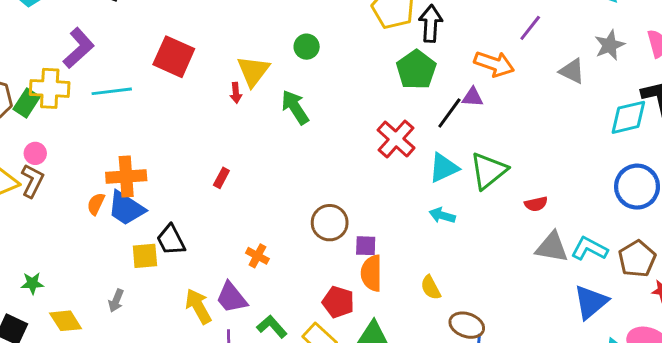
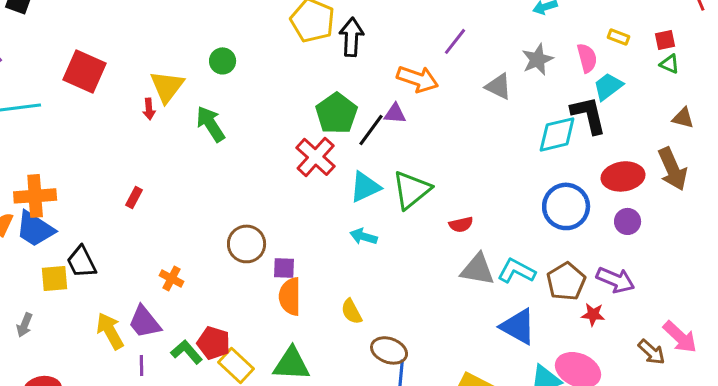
green pentagon: (416, 70) -> (337, 113), moved
red pentagon: (338, 302) -> (214, 343), moved
blue triangle: (591, 302) -> (518, 326), turned -51

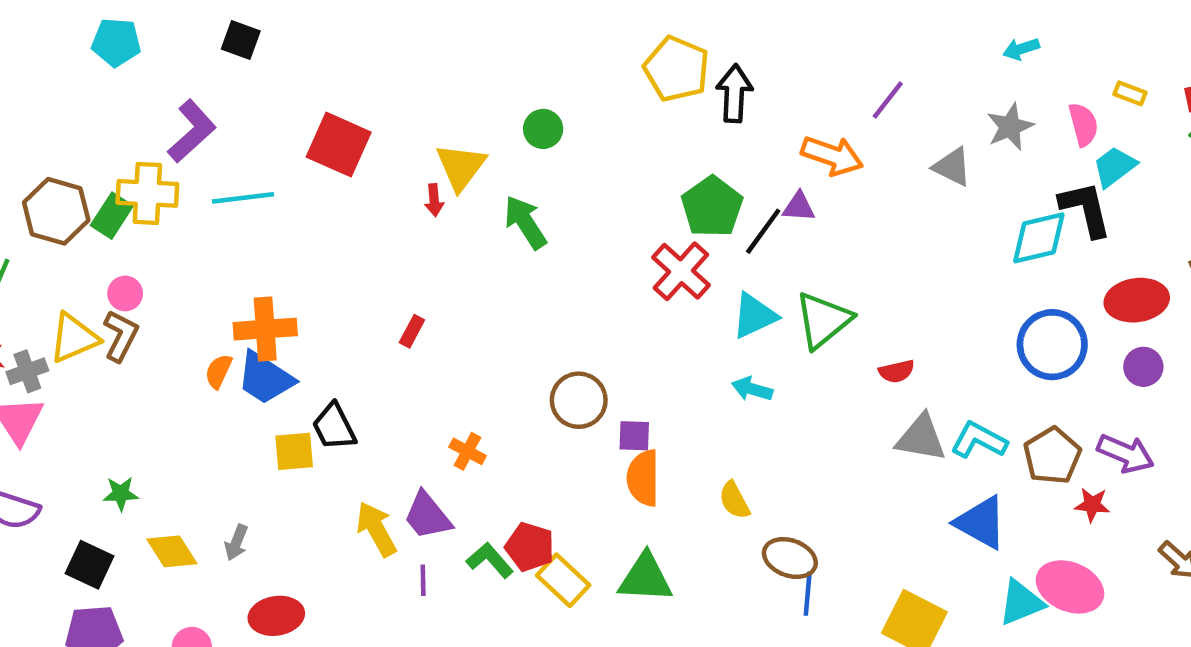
gray arrow: (25, 325) -> (236, 542), moved

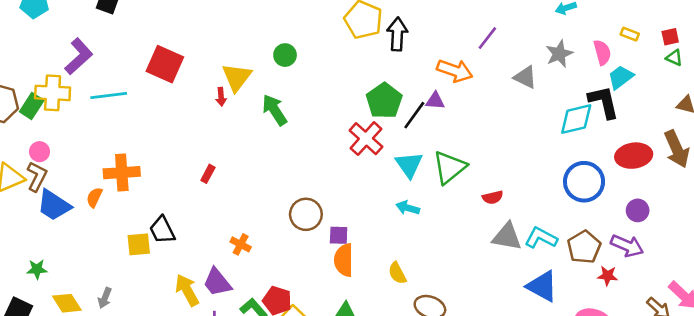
cyan triangle: (754, 316) -> (409, 165), turned -40
purple circle: (1143, 367) -> (638, 210), moved
blue trapezoid: (265, 378) -> (54, 205), moved

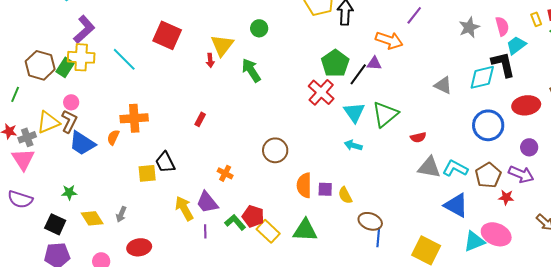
yellow rectangle: (630, 34) -> (536, 19), moved, turned 48
purple L-shape: (79, 56) -> (84, 29), moved
gray triangle: (525, 77) -> (443, 85), moved
cyan line: (109, 96) -> (124, 59), turned 52
purple square: (339, 235) -> (325, 189), moved

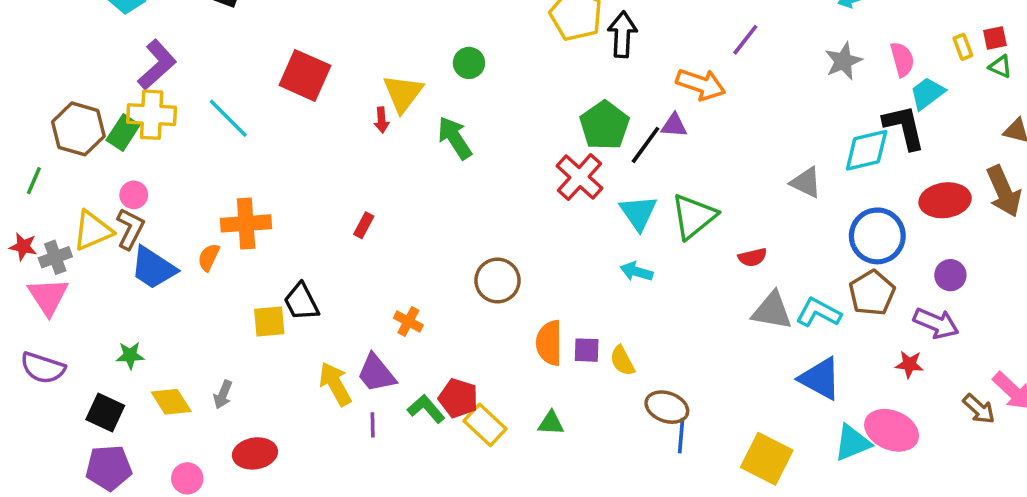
gray triangle: (443, 85) -> (806, 182), moved
brown pentagon: (488, 175) -> (872, 293), moved
green triangle: (305, 230) -> (551, 423), size x0.6

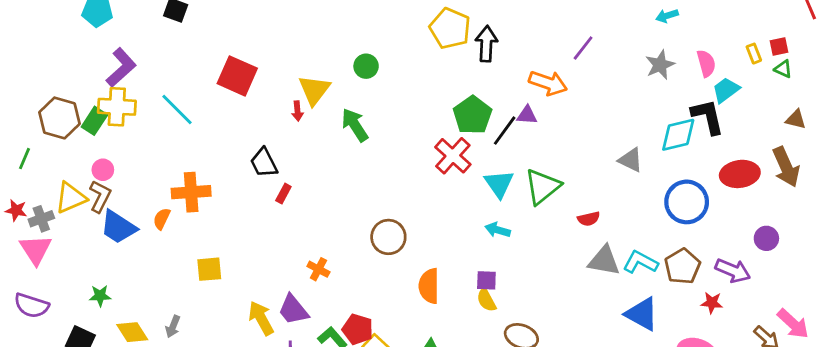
purple circle: (950, 275) -> (766, 238), moved
brown pentagon: (872, 293) -> (682, 266), moved
black trapezoid: (301, 302) -> (264, 163), moved
purple square: (587, 350) -> (486, 280), moved

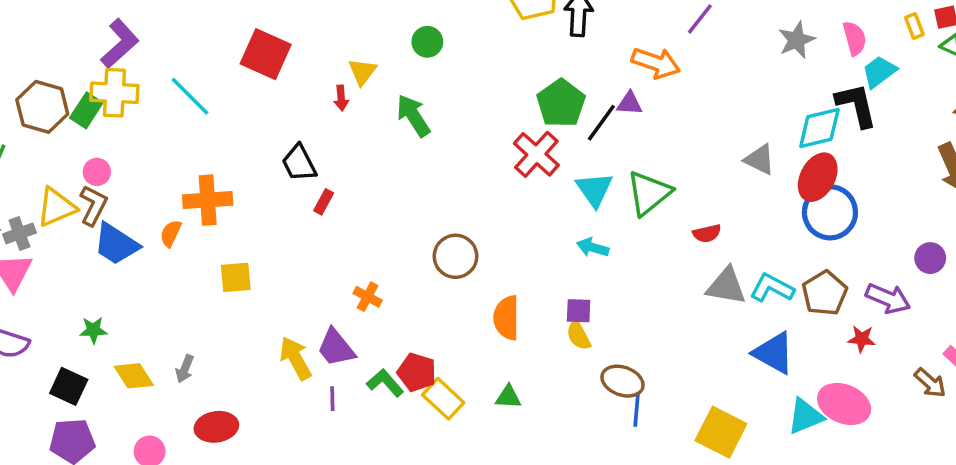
yellow triangle: (314, 90) -> (362, 72), size x0.7
red ellipse: (740, 174) -> (818, 177), moved, turned -54
yellow square: (209, 269) -> (236, 277), moved

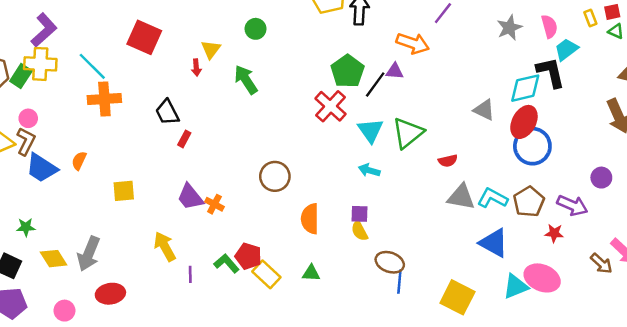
orange cross: (208, 200) -> (104, 99), moved
purple trapezoid: (336, 348) -> (190, 197), moved
gray arrow: (185, 369) -> (89, 254), size x1.8

